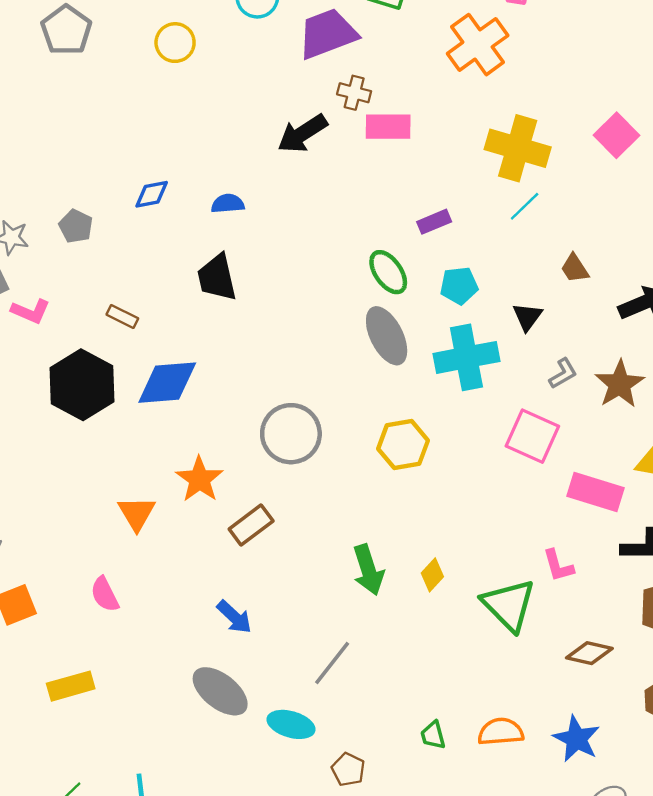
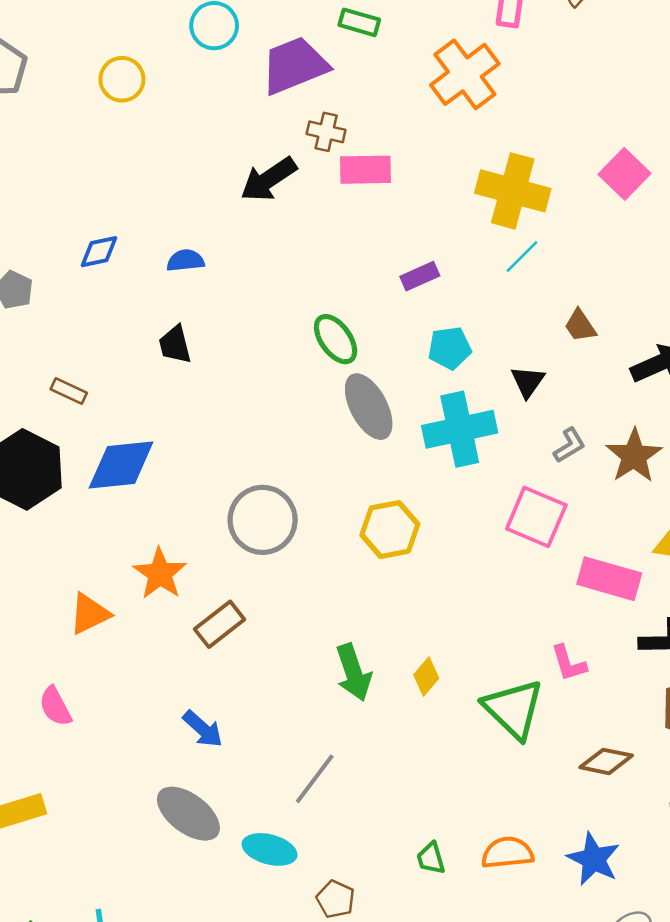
green ellipse: (388, 272) -> (336, 339), moved
black trapezoid: (217, 278) -> (175, 345), size x0.7
orange triangle: (137, 513) -> (90, 614), turned 36

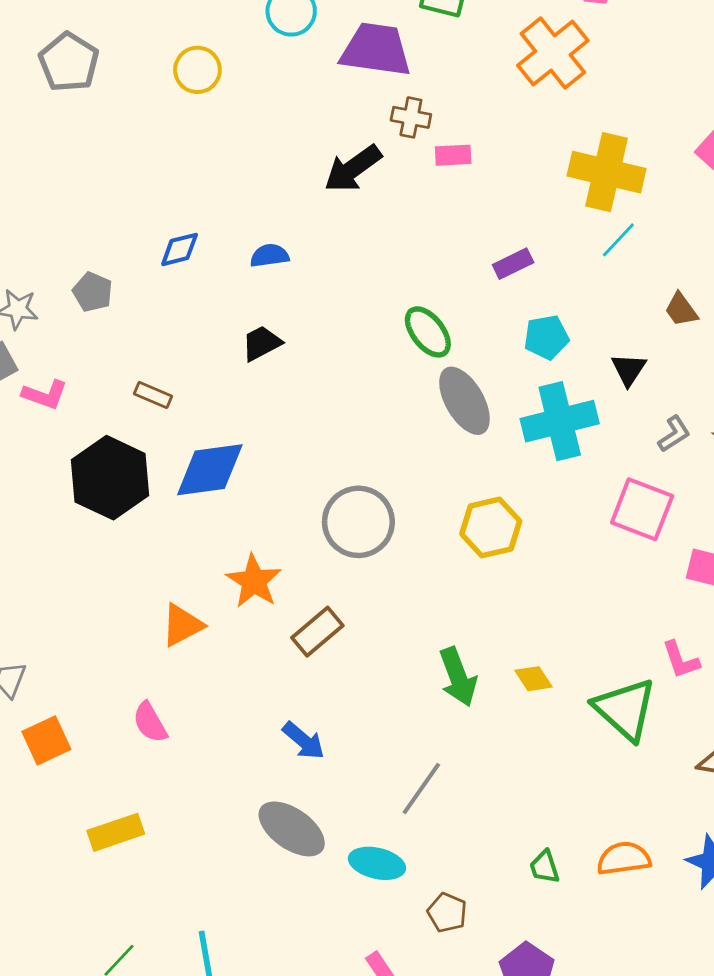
purple trapezoid: (294, 65) -> (376, 50), turned 32
pink rectangle: (365, 170) -> (453, 155), size x0.7
black trapezoid: (175, 345) -> (262, 343), turned 78
yellow diamond: (426, 677) -> (534, 679), turned -72

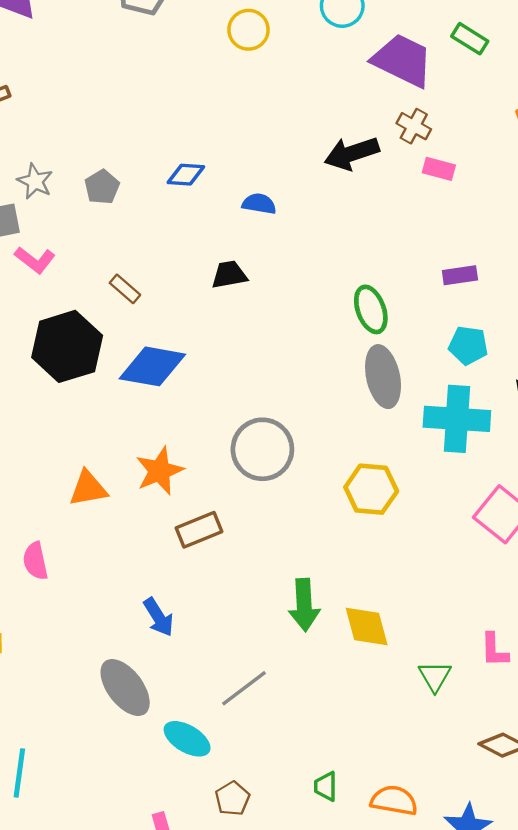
yellow diamond: (534, 679) -> (367, 627), size x1.5
green triangle: (625, 709) -> (435, 676), size x0.6

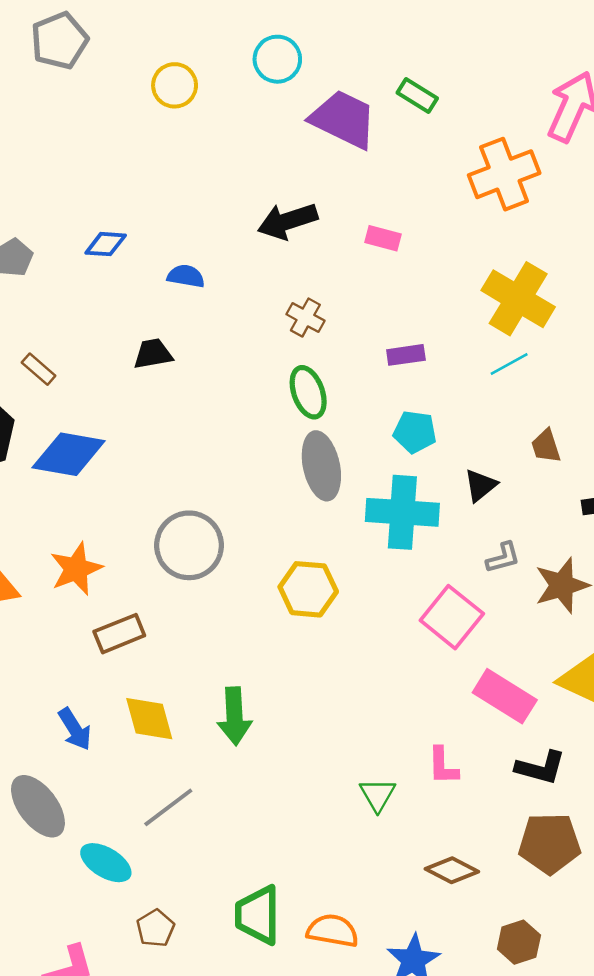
brown cross: (414, 126) -> (305, 318), moved
yellow diamond: (367, 627) -> (149, 719), moved
green trapezoid: (326, 786) -> (258, 915), size x1.8

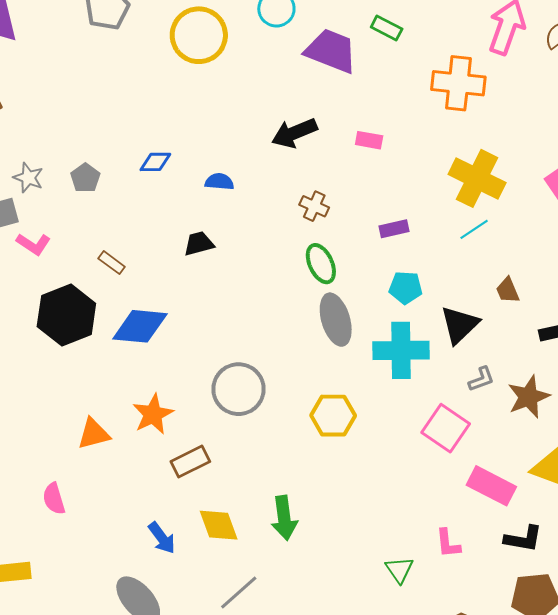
yellow circle: (175, 85) -> (199, 35), size x1.6
orange cross: (504, 174) -> (458, 83), turned 32
black triangle: (480, 485) -> (460, 325), size x1.5

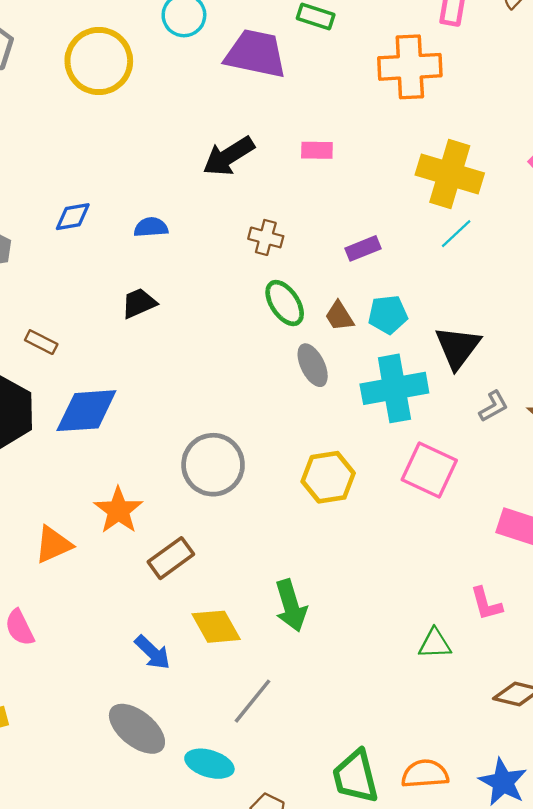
brown trapezoid: (508, 290) -> (339, 316), moved
gray ellipse: (336, 320) -> (313, 365), size x0.7
pink square: (446, 428) -> (429, 470), moved
green triangle: (399, 570) -> (435, 644), turned -48

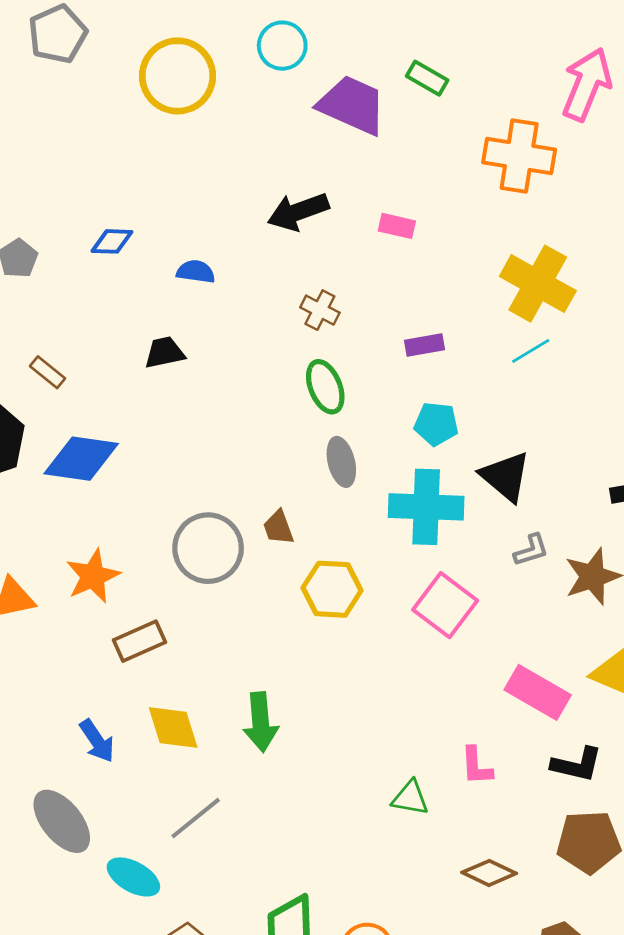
brown trapezoid: (339, 316) -> (278, 527), moved
black triangle: (458, 347) -> (505, 477), turned -39

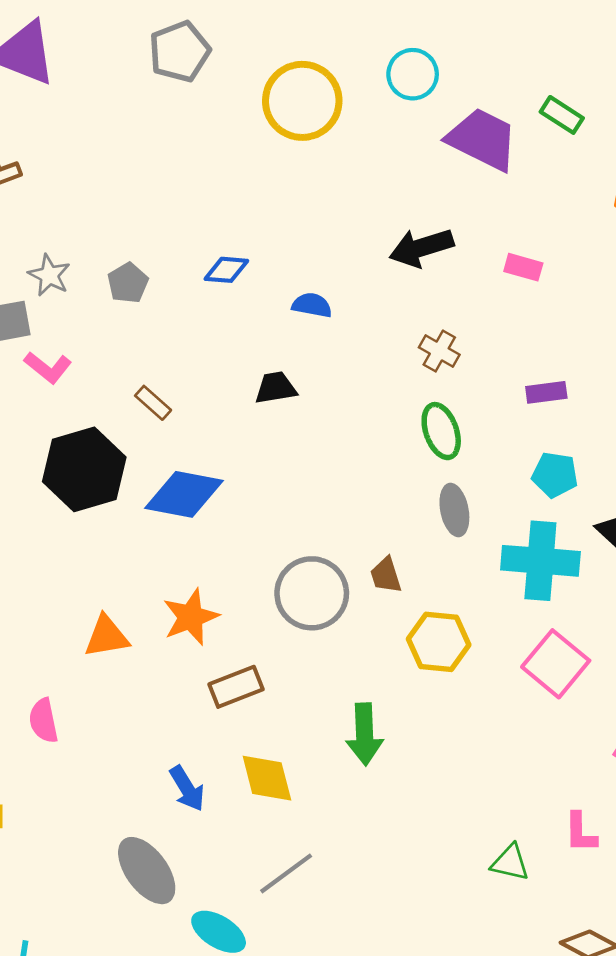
green arrow: (261, 722) -> (365, 734), moved

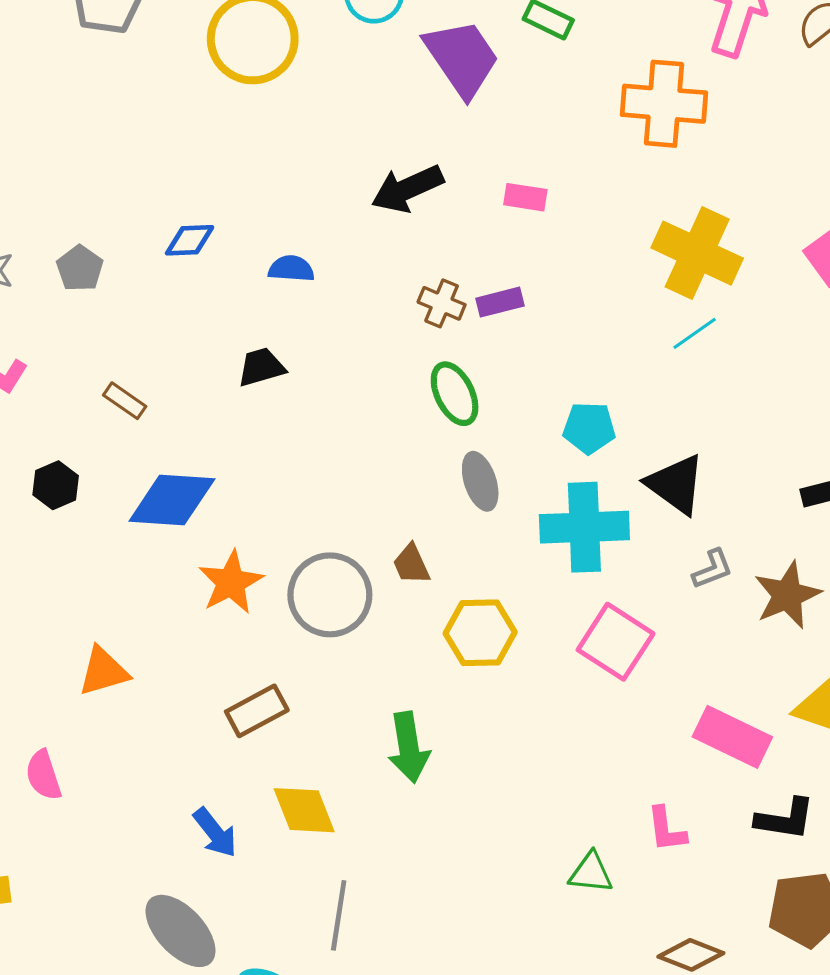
purple trapezoid: (482, 139) -> (462, 58), turned 36
purple rectangle: (546, 392) -> (500, 302), moved
black hexagon: (84, 469) -> (56, 485), size x0.5
orange star: (191, 617) -> (231, 582), moved
gray line: (286, 873) -> (339, 915), turned -38

